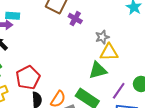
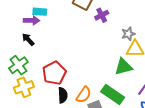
purple cross: (75, 19) -> (102, 15), turned 32

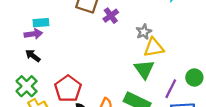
green triangle: (123, 67) -> (144, 69), turned -42

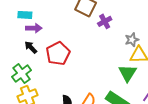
cyan rectangle: (41, 23) -> (25, 15), moved
red pentagon: (68, 89) -> (58, 54), moved

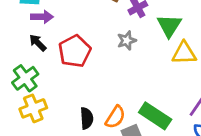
gray star: (132, 40) -> (127, 40), moved
green triangle: (128, 73) -> (169, 26), moved

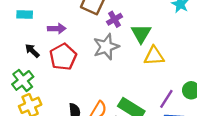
purple arrow: (42, 17) -> (57, 29), moved
gray star: (127, 40) -> (106, 47), size x1.6

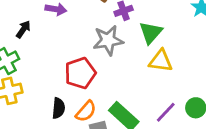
black arrow: (32, 51) -> (23, 29), turned 70
red pentagon: (63, 57) -> (80, 73), moved

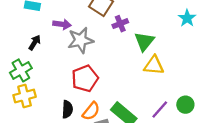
gray star: (108, 40) -> (81, 40), moved

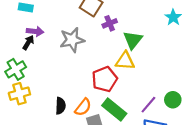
purple arrow: (62, 24) -> (35, 31), moved
yellow triangle: (154, 65) -> (125, 61), moved
red pentagon: (85, 78) -> (105, 79), moved

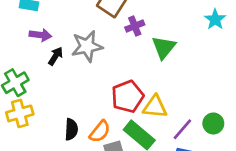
black arrow: (28, 43) -> (56, 56), moved
yellow triangle: (125, 61) -> (155, 107), moved

